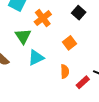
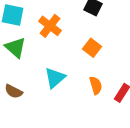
green triangle: (23, 36) -> (15, 48), moved

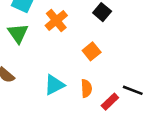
cyan triangle: (55, 78) -> (54, 85), moved

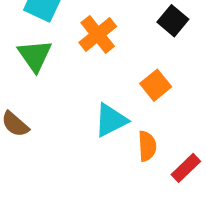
cyan triangle: (54, 85) -> (111, 120), moved

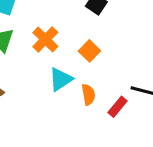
orange cross: (98, 35) -> (45, 39), moved

